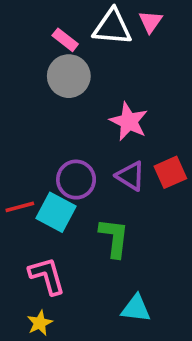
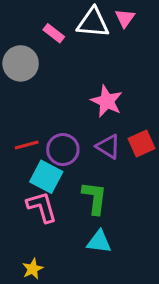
gray circle: (69, 76) -> (21, 63), moved
red line: (20, 207) -> (27, 145), moved
pink L-shape: (47, 276) -> (42, 207), moved
cyan triangle: (136, 308) -> (99, 242), moved

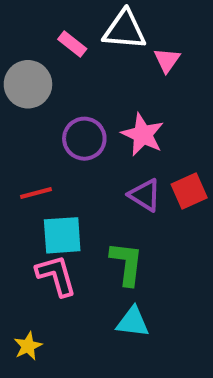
pink triangle: (125, 18) -> (167, 60), moved
purple circle: (63, 150) -> (84, 139), moved
cyan square: (46, 177) -> (62, 235), turned -32
yellow star: (33, 269) -> (28, 346), moved

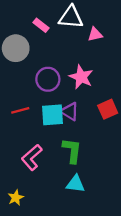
pink triangle: (167, 60) -> (95, 34), turned 42
purple triangle: (145, 195) -> (70, 111), moved
cyan square: (62, 235) -> (52, 115), moved
pink L-shape: (56, 276) -> (32, 157), turned -115

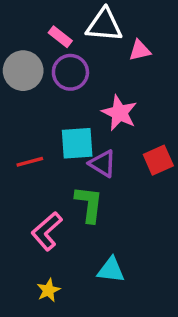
purple circle: (48, 79) -> (70, 72), moved
cyan square: (52, 115) -> (77, 143), moved
green L-shape: (72, 151) -> (89, 204), moved
yellow star: (16, 198) -> (48, 290), moved

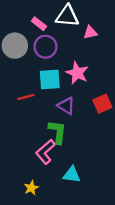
cyan square: (77, 143) -> (50, 80), moved
red line: (30, 162) -> (26, 97), moved
pink L-shape: (47, 231) -> (45, 152), moved

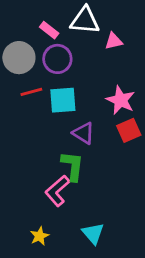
pink star: (77, 73) -> (121, 100), moved
red line: (26, 97) -> (31, 92), moved
cyan triangle: (72, 175) -> (93, 233), moved, turned 42

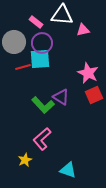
cyan square: (63, 100) -> (40, 59), moved
green L-shape: (72, 166) -> (43, 105), moved, turned 130
cyan triangle: (93, 233) -> (68, 170), turned -30
yellow star: (40, 236) -> (25, 160), moved

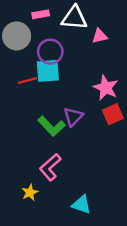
pink rectangle: (36, 22) -> (41, 14), moved, turned -48
gray circle: (14, 42) -> (17, 36), moved
purple triangle: (61, 97) -> (73, 117), turned 42

